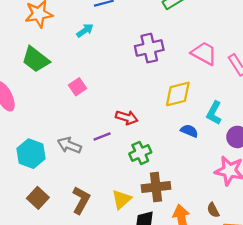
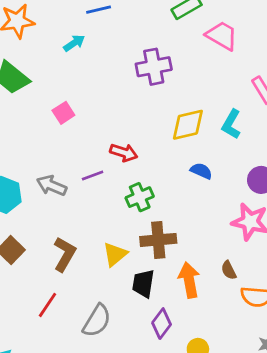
pink trapezoid: (204, 53) -> (222, 36), moved
cyan L-shape: (214, 113) -> (231, 124), moved

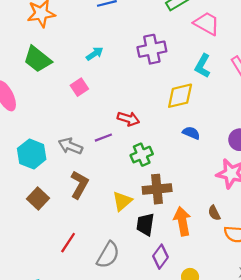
cyan arrow: (74, 43) -> (95, 54), moved
cyan L-shape: (231, 124) -> (203, 66), moved
brown L-shape: (65, 254) -> (79, 185), moved

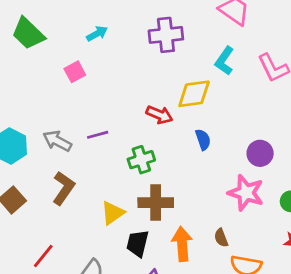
red arrow: (128, 119) -> (159, 115), moved
blue semicircle: (191, 133) -> (203, 140), turned 42

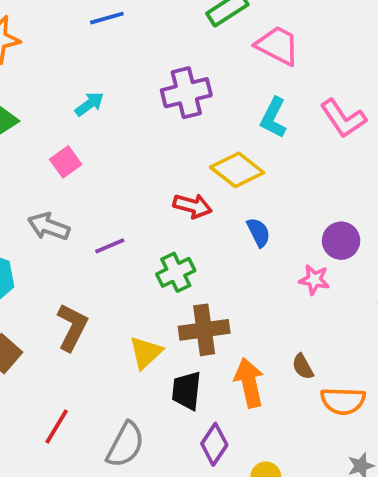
yellow diamond: (194, 94) -> (237, 170), turned 54
gray arrow: (57, 141) -> (49, 226), moved
pink star: (246, 193) -> (314, 280), moved, size x0.6

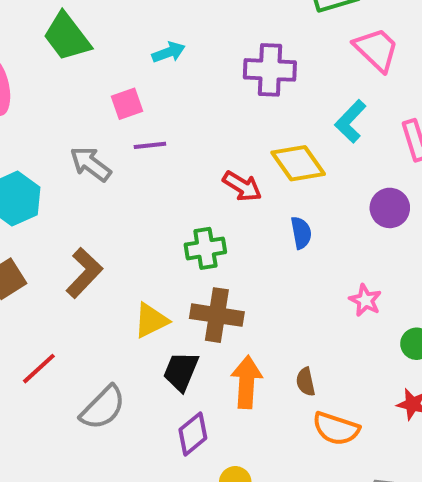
purple circle: (341, 241) -> (390, 208), moved
purple line: (110, 246) -> (150, 145), moved
pink star: (314, 280) -> (365, 300), moved

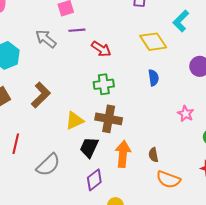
red arrow: (242, 186) -> (101, 49), moved
red line: (39, 369) -> (16, 144), turned -36

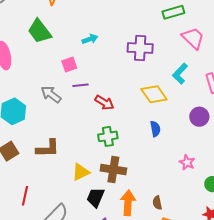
brown L-shape: (41, 95) -> (48, 148), turned 45

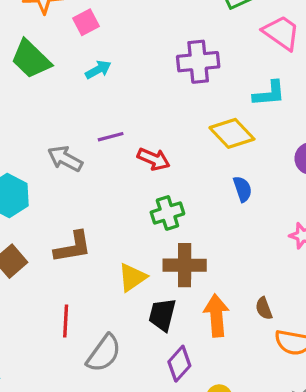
cyan arrow: (90, 39) -> (98, 70), moved
pink square: (69, 65) -> (86, 22), moved
cyan L-shape: (180, 74) -> (269, 94), turned -130
red line: (25, 196) -> (66, 321), moved

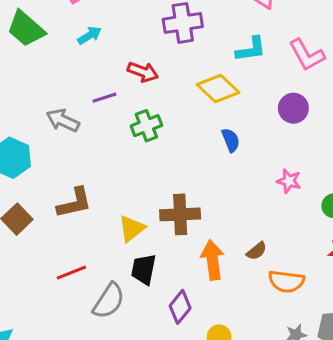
red arrow: (154, 159) -> (143, 72), moved
green cross: (167, 213) -> (146, 126), moved
brown semicircle: (264, 308) -> (257, 251), turned -105
black trapezoid: (162, 315) -> (144, 269), moved
red line: (66, 321) -> (71, 273), turned 68

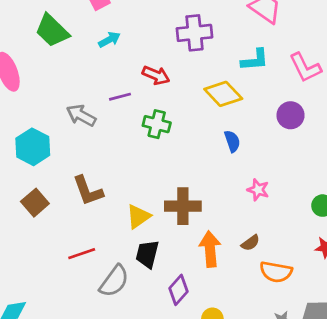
green cross: (146, 126) -> (157, 124), turned 32
pink star: (289, 181) -> (258, 190), moved
brown L-shape: (74, 203) -> (88, 191), turned 80

